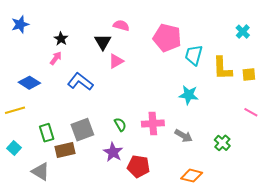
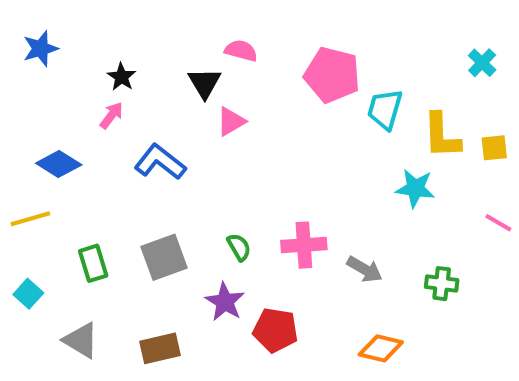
cyan star: (189, 95) -> (415, 188), moved
green cross: (222, 143) -> (442, 284), turned -35
brown rectangle: (65, 150) -> (160, 348), moved

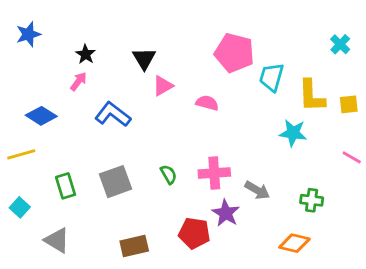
pink semicircle: (241, 51) -> (207, 103), moved
purple star: (225, 302) -> (226, 213), moved
brown rectangle: (160, 348) -> (134, 246), moved
orange diamond: (381, 348) -> (294, 243), moved

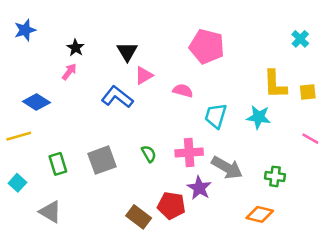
cyan trapezoid: (272, 77) -> (216, 116), moved
blue L-shape: (113, 114) -> (117, 97), moved
gray arrow: (257, 190) -> (227, 168), size x1.4
brown rectangle: (134, 246) -> (139, 217), moved, turned 50

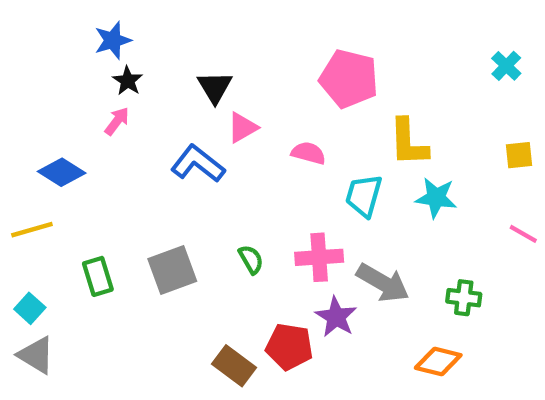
blue star: (25, 30) -> (113, 40), moved
yellow L-shape: (275, 84) -> (408, 142), moved
gray triangle: (50, 212) -> (36, 355), moved

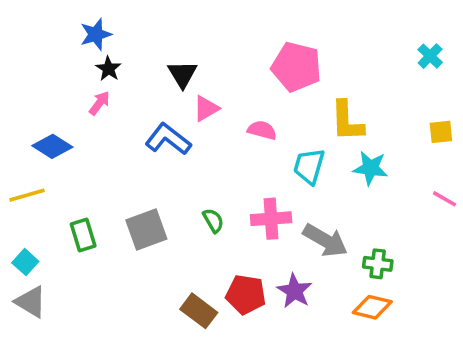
green cross: (464, 298) -> (378, 264), moved
purple star: (336, 317) -> (295, 291), moved

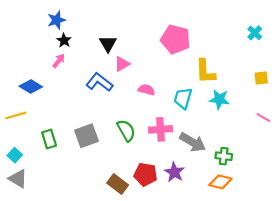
pink semicircle: (262, 130) -> (147, 90), moved
green semicircle: (213, 220) -> (126, 130), size x1.5

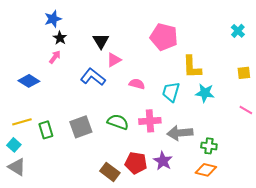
yellow line: (16, 115) -> (22, 122), moved
green semicircle: (126, 130) -> (118, 122), turned -40
gray arrow: (193, 142) -> (180, 133), turned 145

